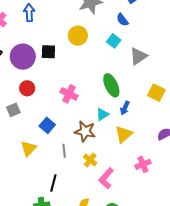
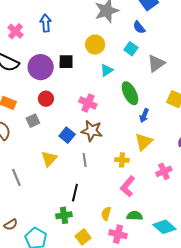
cyan triangle: (102, 114) -> (107, 70), moved
brown star: (85, 131) -> (92, 131), moved
yellow cross: (90, 160) -> (122, 160), moved, turned -32

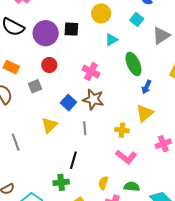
pink L-shape: (128, 186) -> (126, 157), turned -95

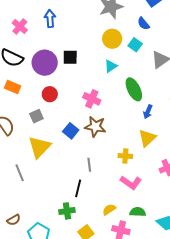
yellow circle: (101, 13) -> (112, 39), moved
orange rectangle: (11, 67) -> (13, 87), moved
yellow triangle: (49, 125) -> (39, 147), moved, size x1.4
gray line: (85, 128) -> (89, 165), moved
yellow semicircle: (103, 183) -> (109, 210), turned 40

